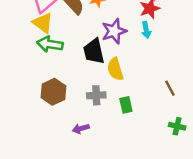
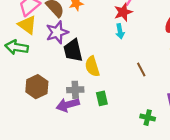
purple star: (114, 31) -> (57, 32), moved
green arrow: (50, 44) -> (17, 47), moved
brown line: (170, 88) -> (141, 70), moved
purple arrow: (81, 129) -> (68, 105), moved, size x1.5

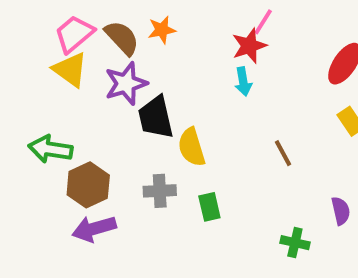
green arrow: (17, 47) -> (50, 149), moved
purple arrow: (68, 105) -> (94, 229), moved

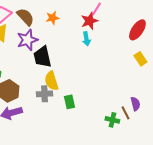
orange star: (162, 30) -> (52, 18), moved
yellow semicircle: (192, 147) -> (51, 81), moved
brown line: (283, 153) -> (125, 113), moved

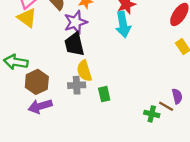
cyan arrow: (86, 39) -> (123, 24), size x1.6
purple star: (27, 40) -> (75, 22), moved
brown line: (125, 113) -> (166, 106), turned -32

